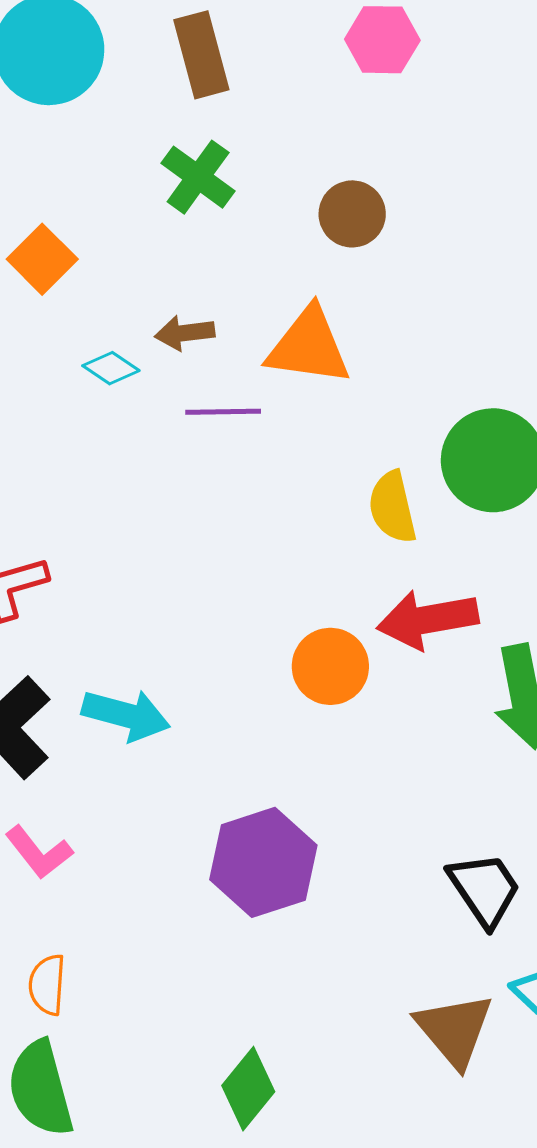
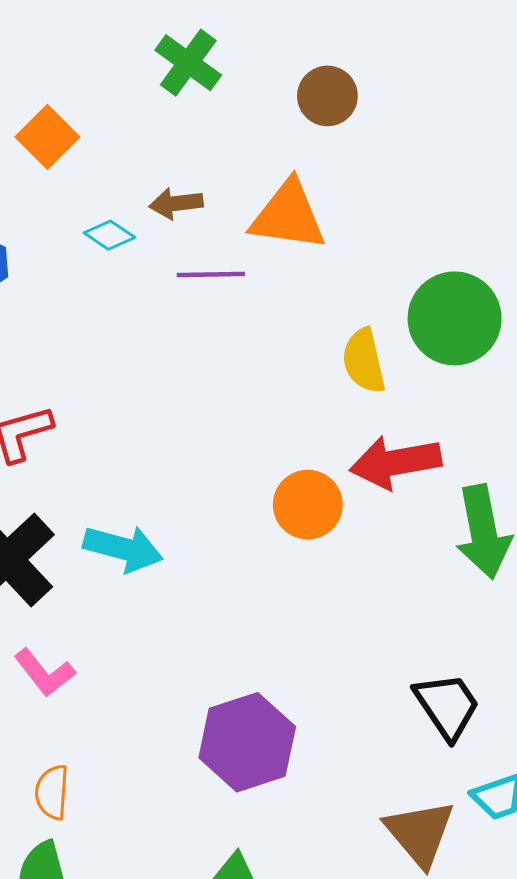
purple hexagon: (263, 862) -> (247, 742), moved

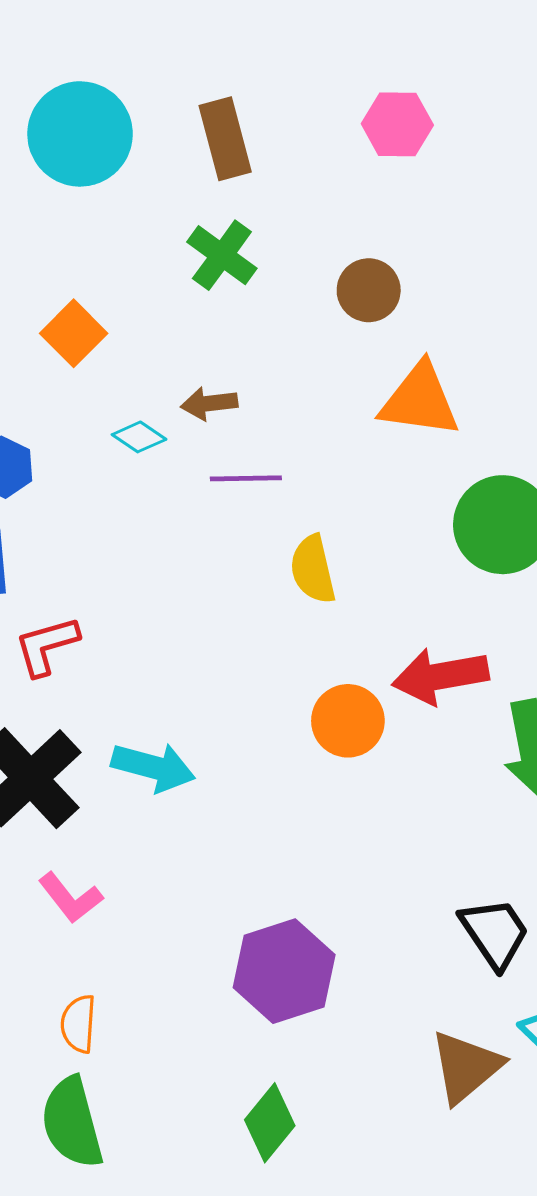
orange triangle: (288, 216) -> (420, 400), moved
yellow semicircle: (364, 361) -> (313, 569), moved
brown triangle: (420, 833) -> (466, 1067), turned 30

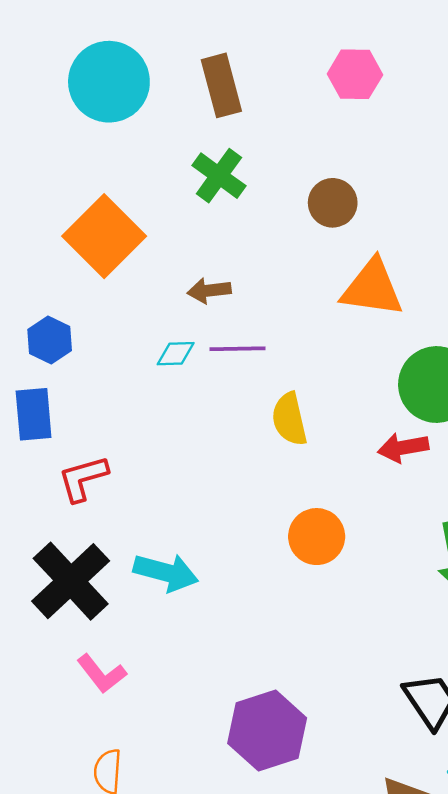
orange square: (74, 333) -> (104, 236), size x1.6
cyan diamond: (139, 437) -> (176, 354), moved, turned -36
red arrow: (440, 676) -> (403, 448), moved, size x0.7

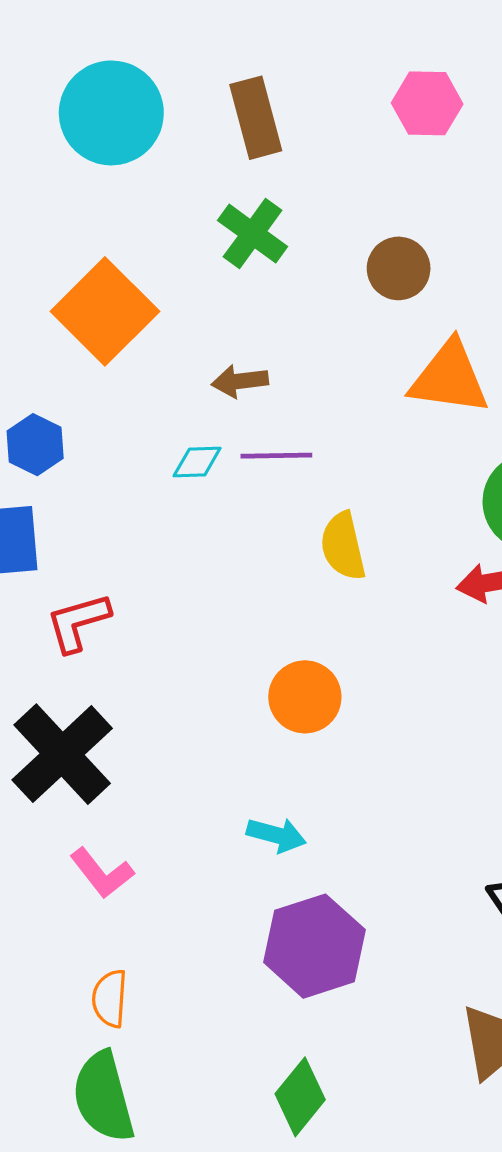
orange circle: (317, 537) -> (305, 697), moved
cyan arrow: (166, 572) -> (276, 835), moved, size x0.7

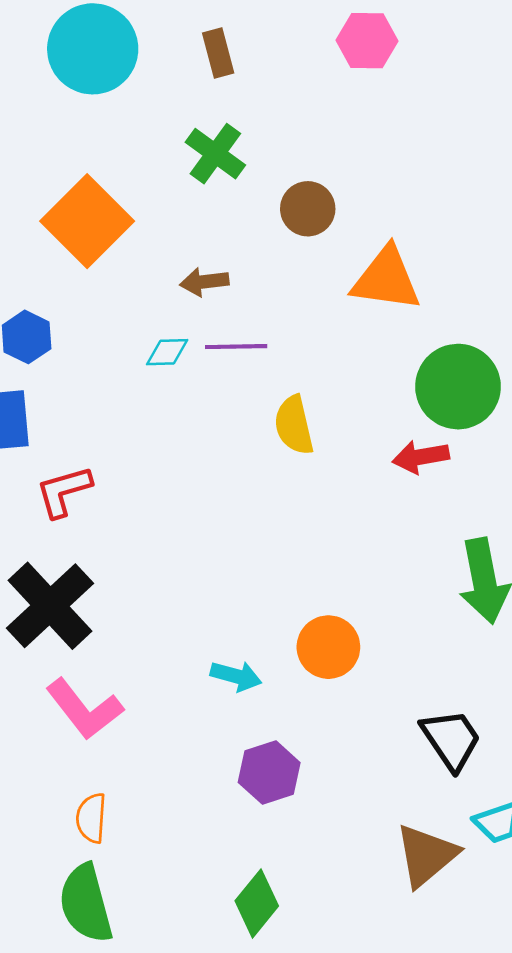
brown rectangle: (256, 118) -> (218, 53), size x0.7
brown circle: (399, 268) -> (308, 209), moved
orange circle: (305, 697) -> (328, 647), moved
pink L-shape: (102, 873) -> (84, 709), size x1.4
purple hexagon: (314, 946) -> (269, 773), size x0.7

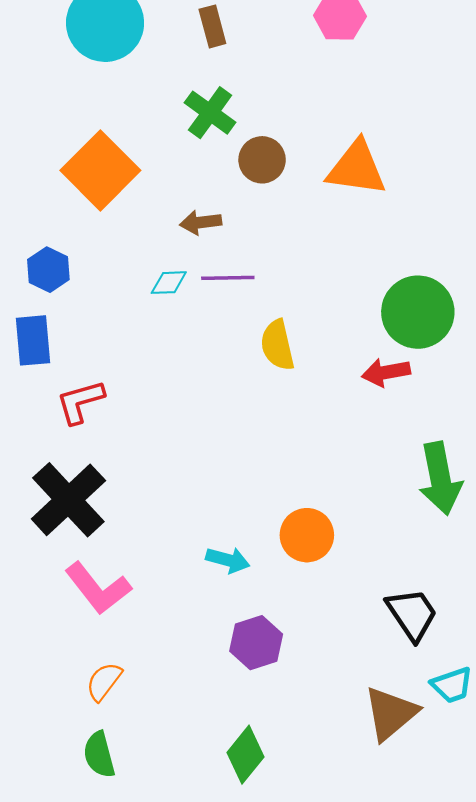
brown circle: (308, 209) -> (262, 160), moved
orange triangle: (386, 279) -> (356, 168), moved
orange semicircle: (91, 818) -> (104, 682), turned 33
green semicircle: (86, 903) -> (99, 755), size x0.7

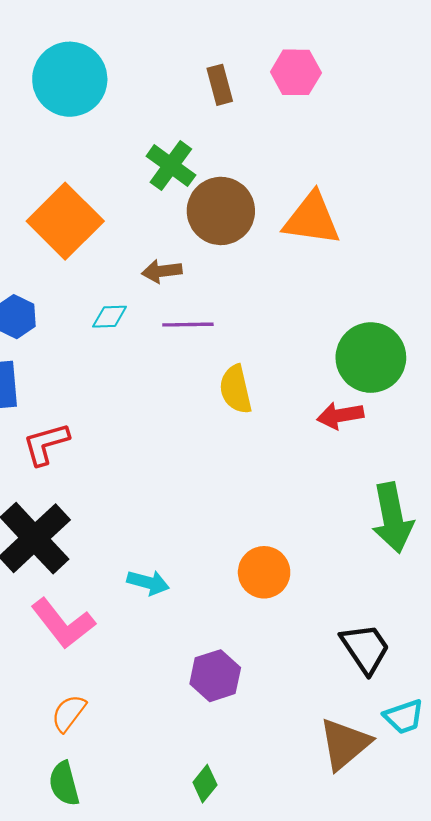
brown rectangle: (212, 26) -> (220, 85), moved
brown circle: (262, 160) -> (221, 211), size x1.5
cyan diamond: (169, 283) -> (110, 317), moved
cyan arrow: (228, 560) -> (148, 583), moved
green diamond: (246, 755) -> (205, 784), size x0.7

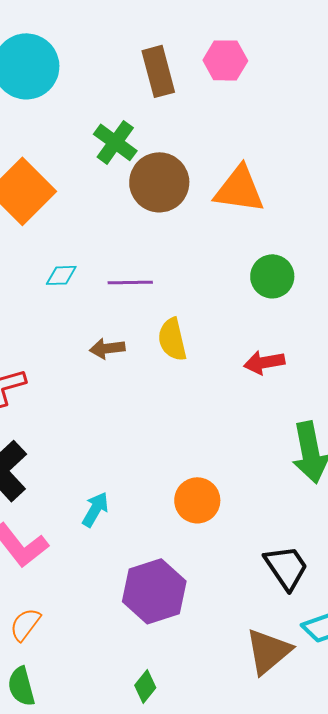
brown rectangle: (220, 85) -> (158, 71), size x1.4
brown arrow: (162, 271) -> (107, 348), moved
green circle: (371, 358) -> (272, 276), moved, size x0.7
cyan arrow: (148, 583) -> (95, 509), turned -75
purple hexagon: (215, 676) -> (154, 591), size x1.4

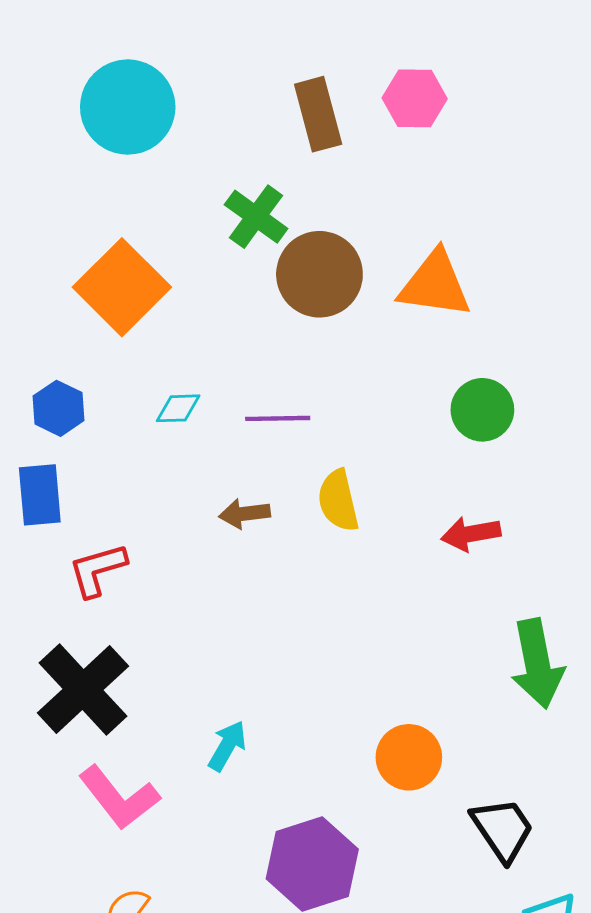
orange circle: (197, 500) -> (409, 757), moved

